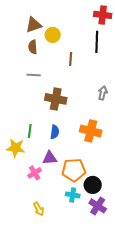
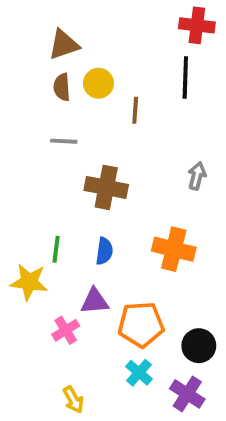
yellow circle: (53, 35) -> (98, 83), moved
black circle: (93, 185) -> (199, 346), moved
cyan cross: (73, 195) -> (139, 373), turned 32

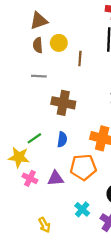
green line: (56, 249) -> (34, 138), turned 48
purple triangle: (95, 301) -> (56, 178), moved
orange pentagon: (141, 324) -> (83, 167), moved
pink cross: (66, 330) -> (30, 178), moved, turned -32

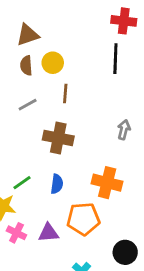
brown line: (80, 58) -> (65, 93), moved
gray line: (39, 76) -> (28, 105), turned -32

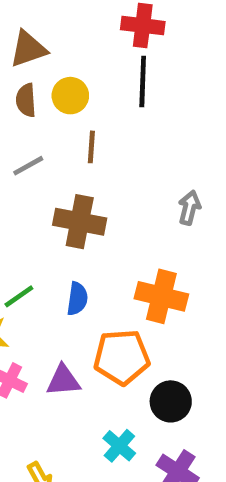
red cross: (124, 21) -> (143, 26), moved
black line: (115, 59) -> (143, 82), moved
black circle: (125, 252) -> (171, 401), moved

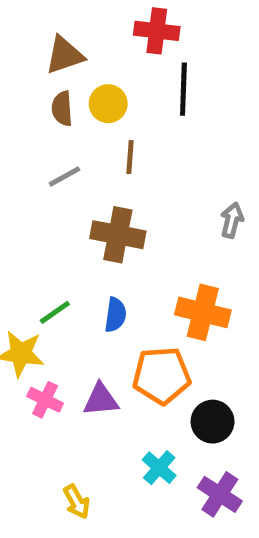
red cross: (143, 26) -> (157, 31), moved

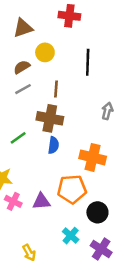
black line: (183, 89) -> (88, 62), moved
brown semicircle: (62, 109) -> (22, 67), moved, turned 63
brown line: (130, 157) -> (56, 89), moved
green line: (55, 312) -> (18, 138), moved
blue semicircle: (115, 315) -> (54, 145), moved

